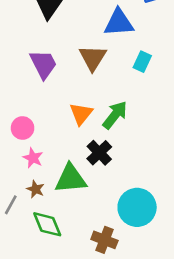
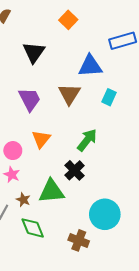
orange triangle: (81, 114) -> (41, 139), moved
pink star: (33, 158) -> (12, 175), moved

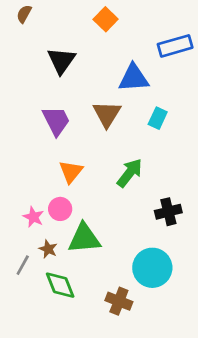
pink circle: (13, 151) -> (60, 209), moved
black cross: (75, 170) -> (168, 212), moved, turned 30

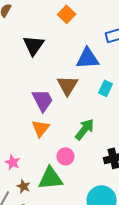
purple trapezoid: (56, 121) -> (43, 100), moved
pink circle: (60, 209) -> (66, 156), moved

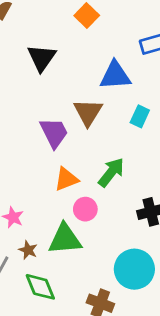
orange triangle: (41, 128) -> (66, 179), moved, turned 30

